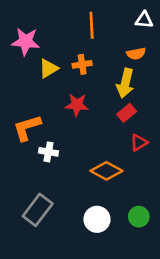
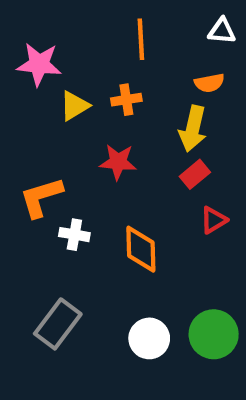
orange diamond: (106, 171) -> (141, 249), moved, turned 60
green circle: (139, 217) -> (214, 334), size x1.5

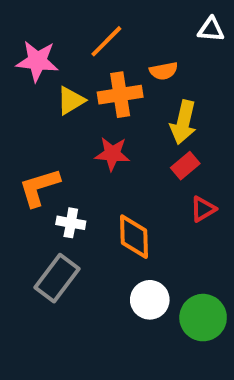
orange line: (141, 39) -> (106, 41), moved, turned 48
orange semicircle: (209, 83) -> (164, 71), moved
orange cross: (126, 100) -> (120, 95), size x1.5
gray rectangle: (58, 324) -> (57, 278), moved
white circle: (149, 338) -> (150, 300), moved

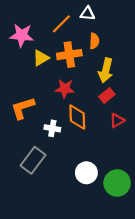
white triangle: (211, 29) -> (88, 14), moved
orange semicircle: (164, 71) -> (94, 41), turned -77
white cross: (71, 223) -> (52, 128), moved
orange diamond: (134, 237) -> (77, 117), moved

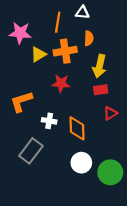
orange line: (61, 24) -> (58, 22), turned -36
red rectangle: (107, 95) -> (101, 90), turned 32
orange diamond: (77, 117) -> (77, 128), moved

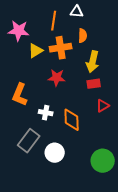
orange L-shape: (21, 102) -> (20, 95), turned -50
white circle: (81, 163) -> (55, 153), moved

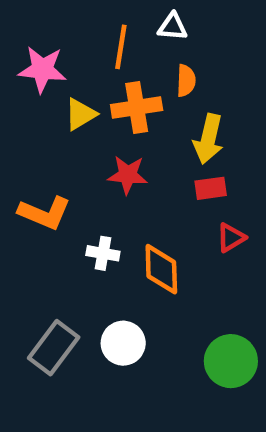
orange L-shape: (20, 95) -> (45, 213), turned -90
gray rectangle: (29, 141) -> (54, 348), moved

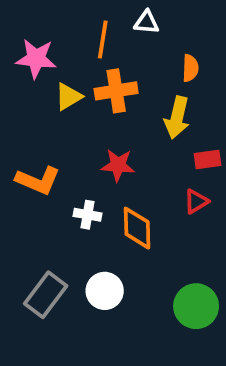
orange semicircle: (186, 81) -> (190, 68), moved
red star: (128, 175) -> (118, 165), moved
red rectangle: (211, 188) -> (207, 159), moved

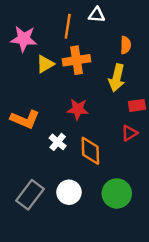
white cross: (87, 215) -> (58, 142), turned 30
green circle: (196, 306) -> (117, 193), moved

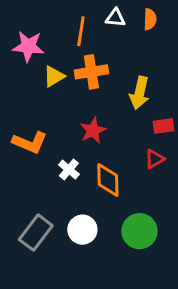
orange semicircle: (126, 45) -> (150, 19), moved
red star: (78, 109) -> (93, 130), turned -30

